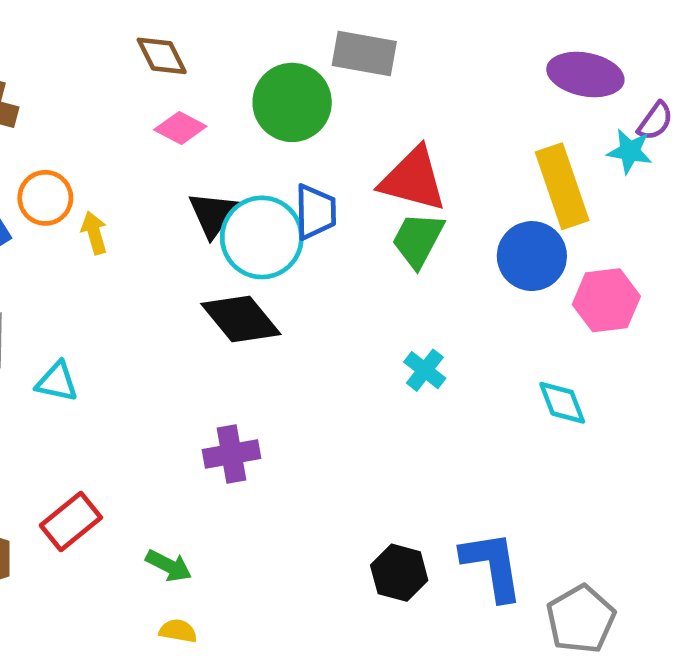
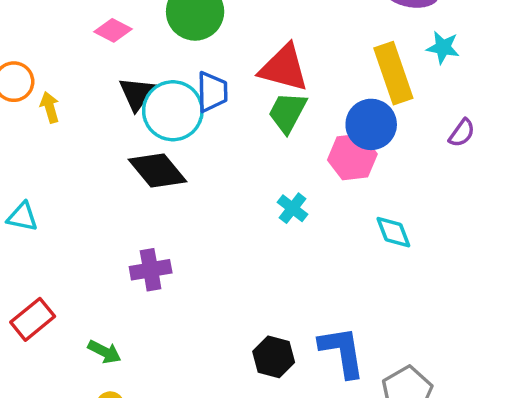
purple semicircle: (655, 121) -> (462, 133), moved
pink hexagon: (606, 300) -> (352, 157), moved

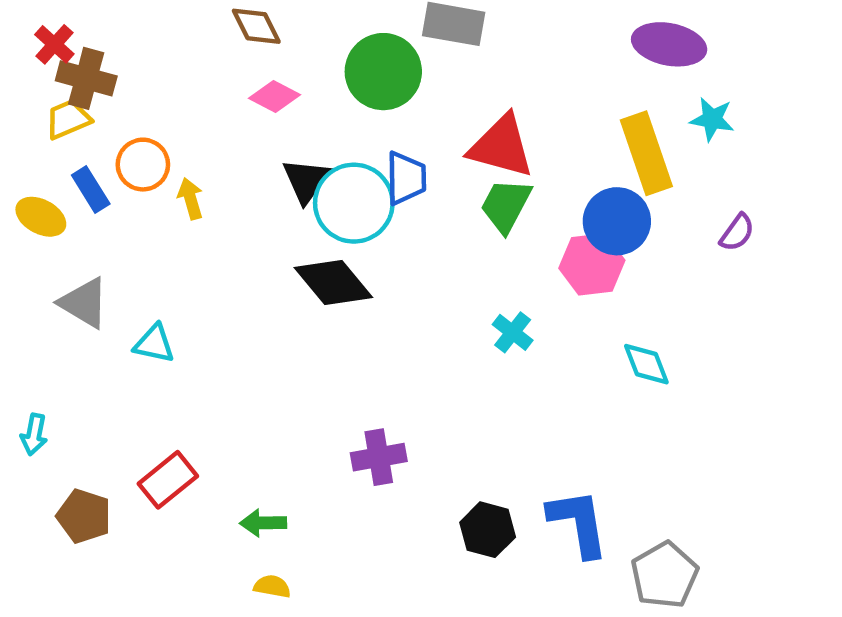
purple cross: (151, 270) -> (379, 457), moved
green arrow: (104, 352) -> (263, 523), turned 152

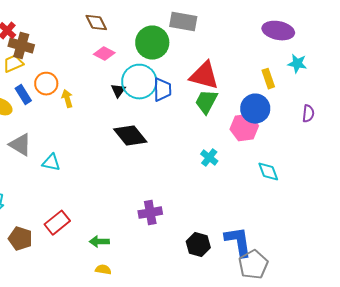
yellow rectangle: (646, 153) -> (268, 79), size x0.6
black triangle: (306, 180) -> (118, 91), size x0.7
cyan circle: (354, 203) -> (139, 82), moved
purple semicircle: (737, 233) -> (308, 114), turned -30
gray pentagon: (665, 575) -> (253, 265), moved

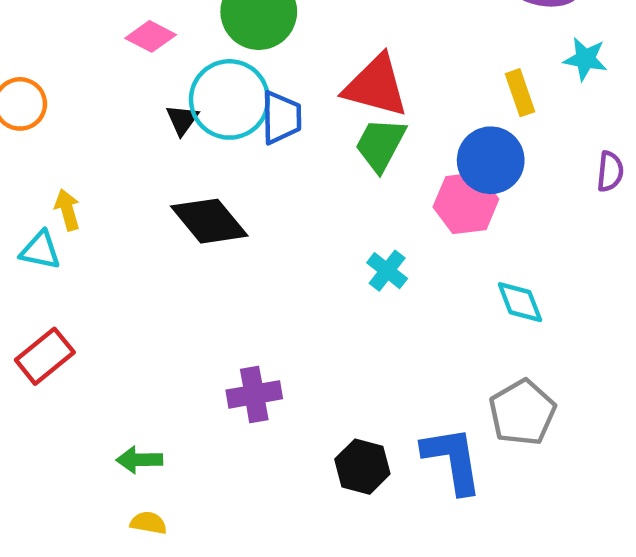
yellow arrow: (67, 99) -> (67, 210), moved
cyan triangle: (51, 163) -> (40, 250), moved
red rectangle: (57, 223) -> (45, 356), moved
gray pentagon: (253, 265) -> (522, 412), moved

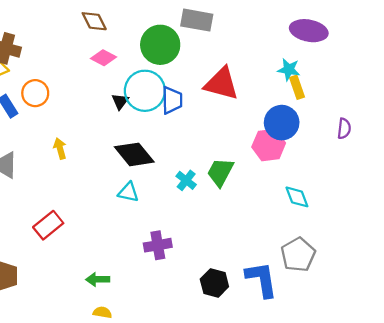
cyan star: (585, 59) -> (289, 70), moved
green trapezoid: (380, 145) -> (220, 172), moved
cyan triangle: (40, 250) -> (128, 192), moved
cyan cross: (387, 271) -> (186, 180), moved

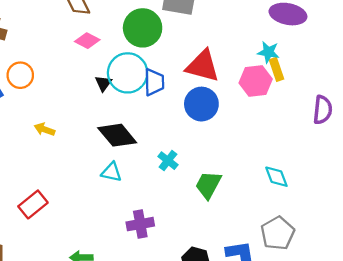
blue circle: (282, 123) -> (201, 104), moved
purple semicircle: (344, 128) -> (323, 110), size x1.4
pink hexagon: (269, 145) -> (256, 81), moved
yellow arrow: (60, 149) -> (45, 129), turned -54
green trapezoid: (220, 172) -> (208, 185), moved

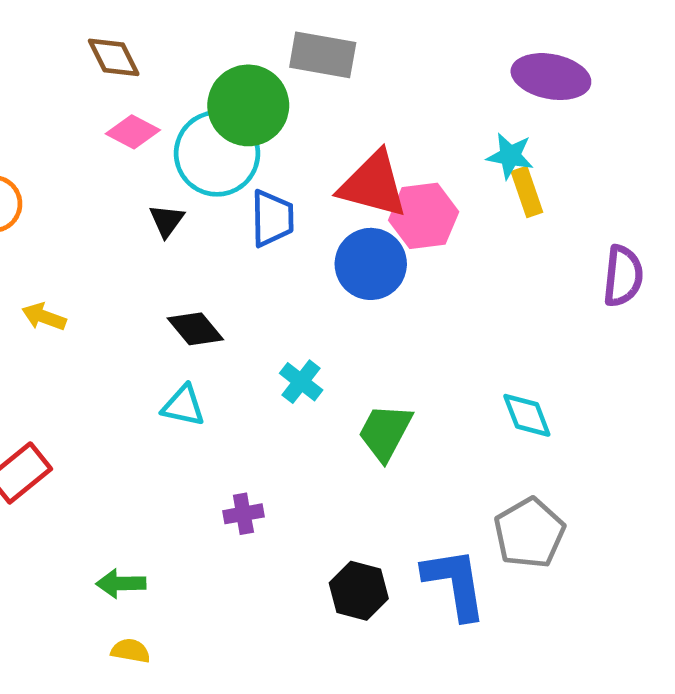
cyan circle: (128, 73) -> (217, 153), moved
pink hexagon: (256, 81) -> (424, 216), moved
black diamond: (117, 135) -> (195, 329), size x0.7
purple cross: (140, 224) -> (243, 514), size x0.7

